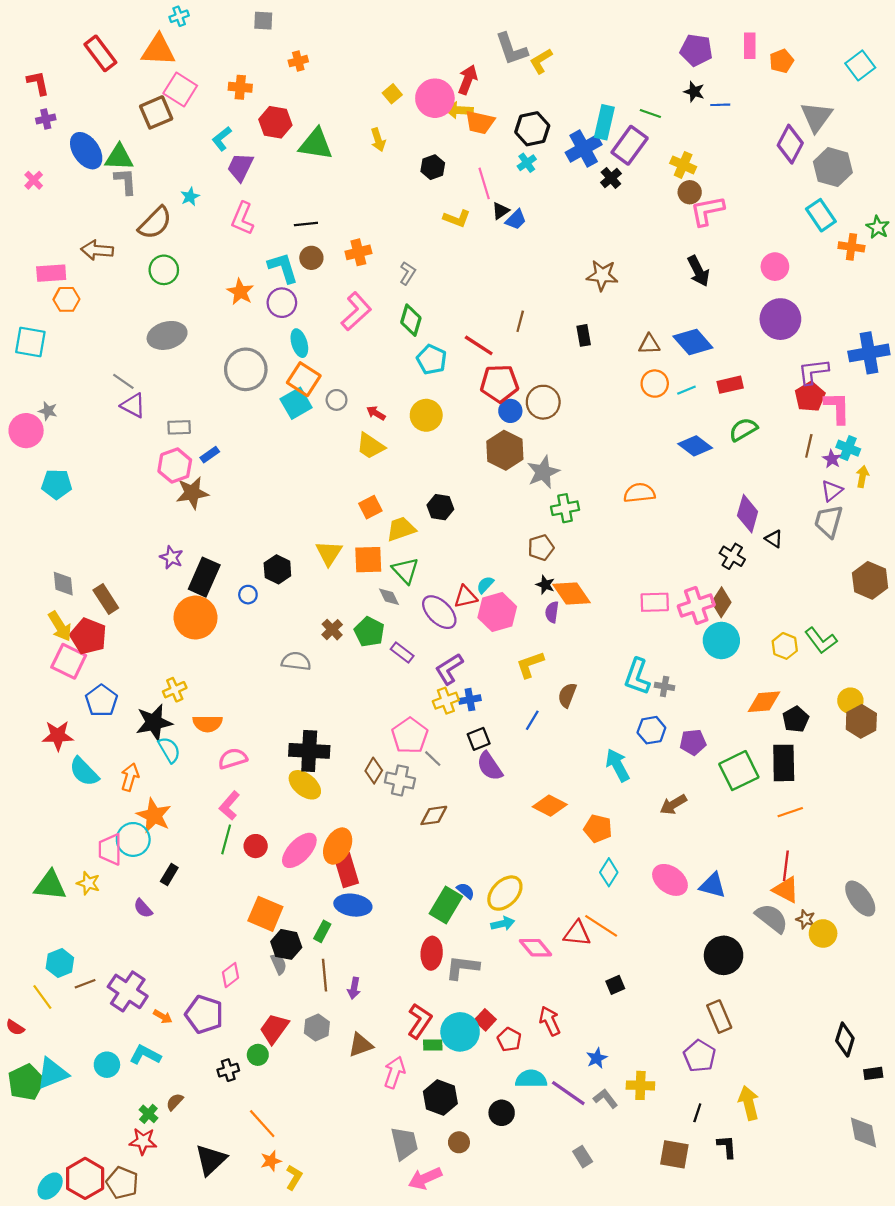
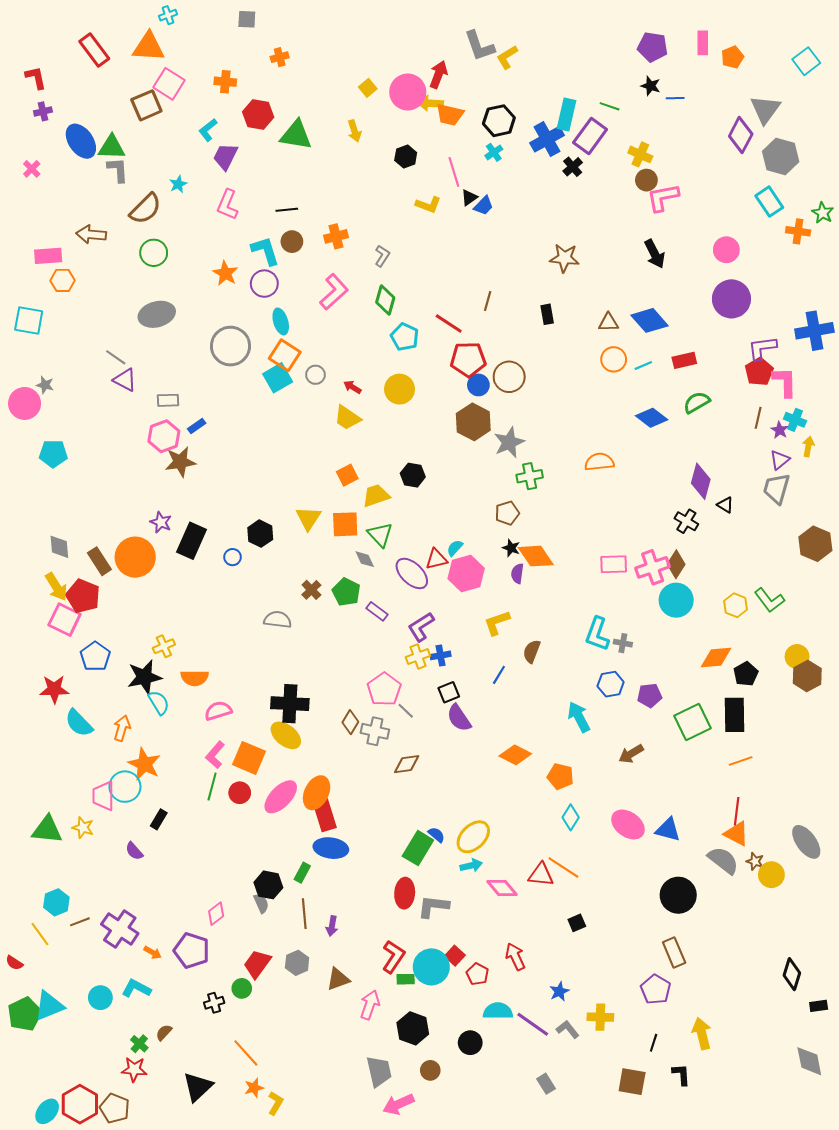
orange circle: (195, 618) -> (135, 557), moved
orange square: (265, 914) -> (249, 758), moved

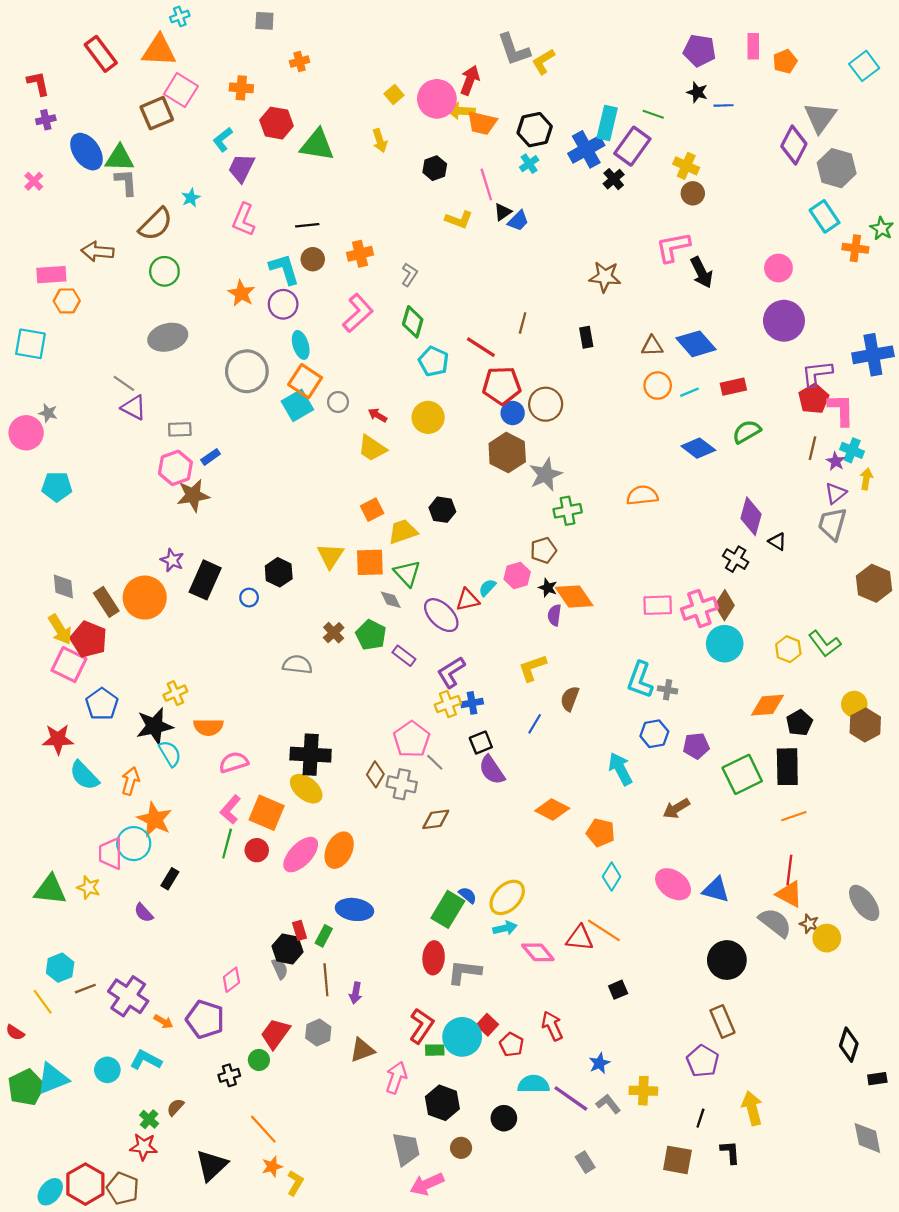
pink L-shape: (663, 198) -> (673, 247), moved
pink hexagon: (466, 573) -> (517, 576), moved, size x0.7
red rectangle: (325, 815) -> (300, 930), moved, size x0.6

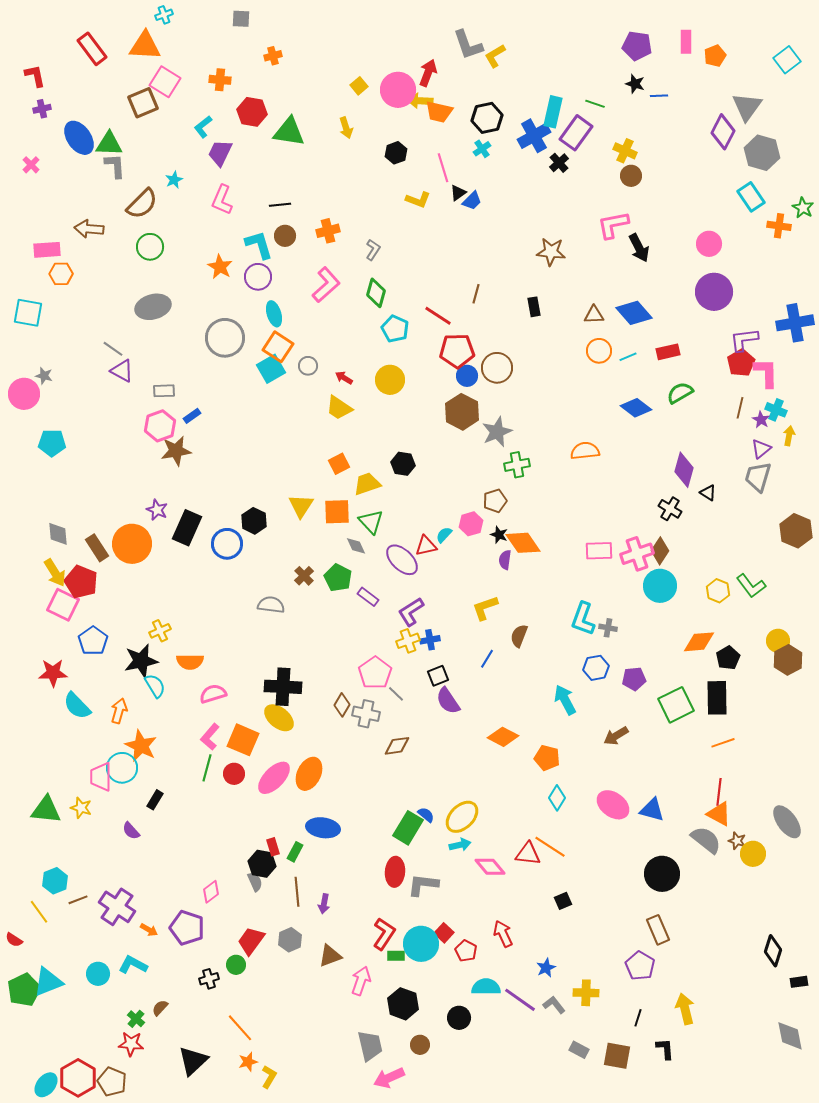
blue circle: (249, 598) -> (227, 544), size x1.8
gray rectangle: (585, 1162) -> (579, 1050), moved, turned -30

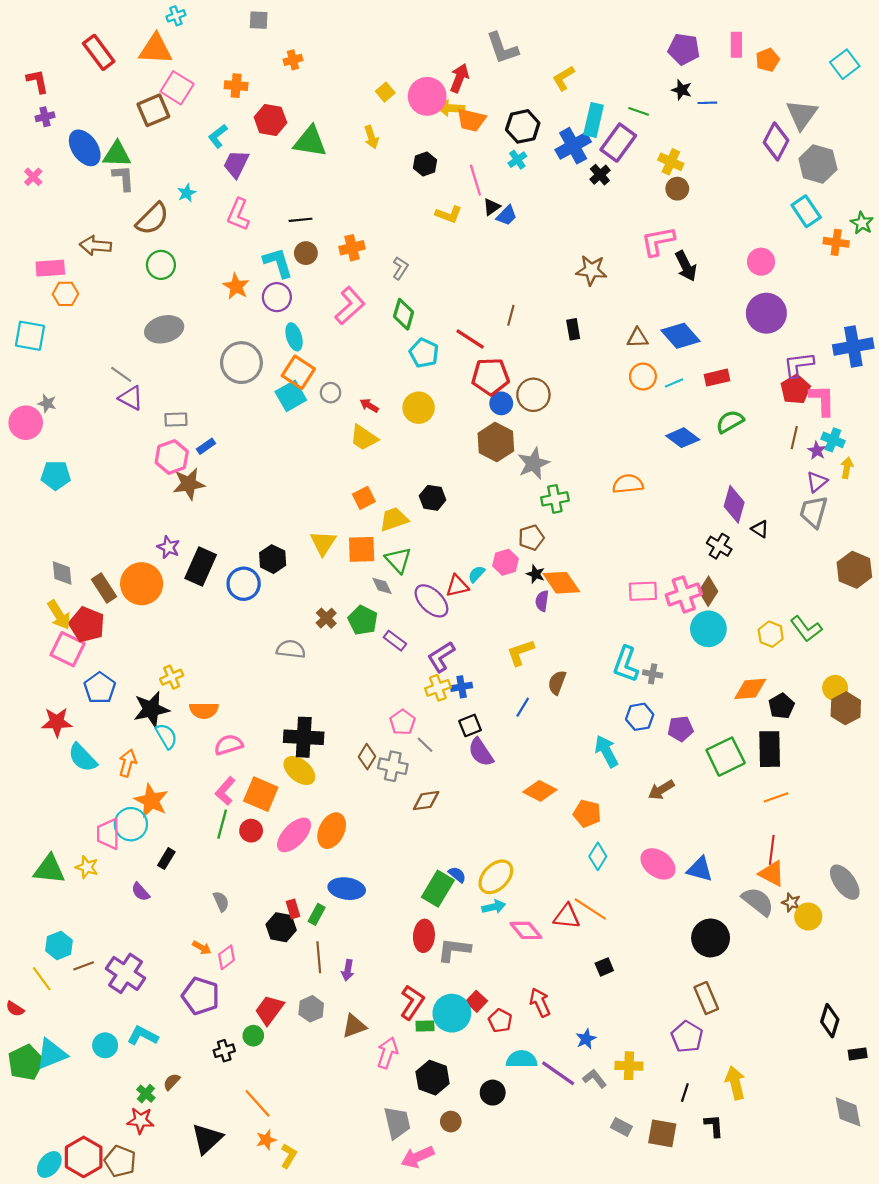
yellow L-shape: (495, 56) -> (563, 78), moved
pink pentagon: (375, 673) -> (402, 722), size x0.7
gray semicircle: (255, 882) -> (221, 901), moved
orange arrow: (149, 930) -> (202, 948), moved

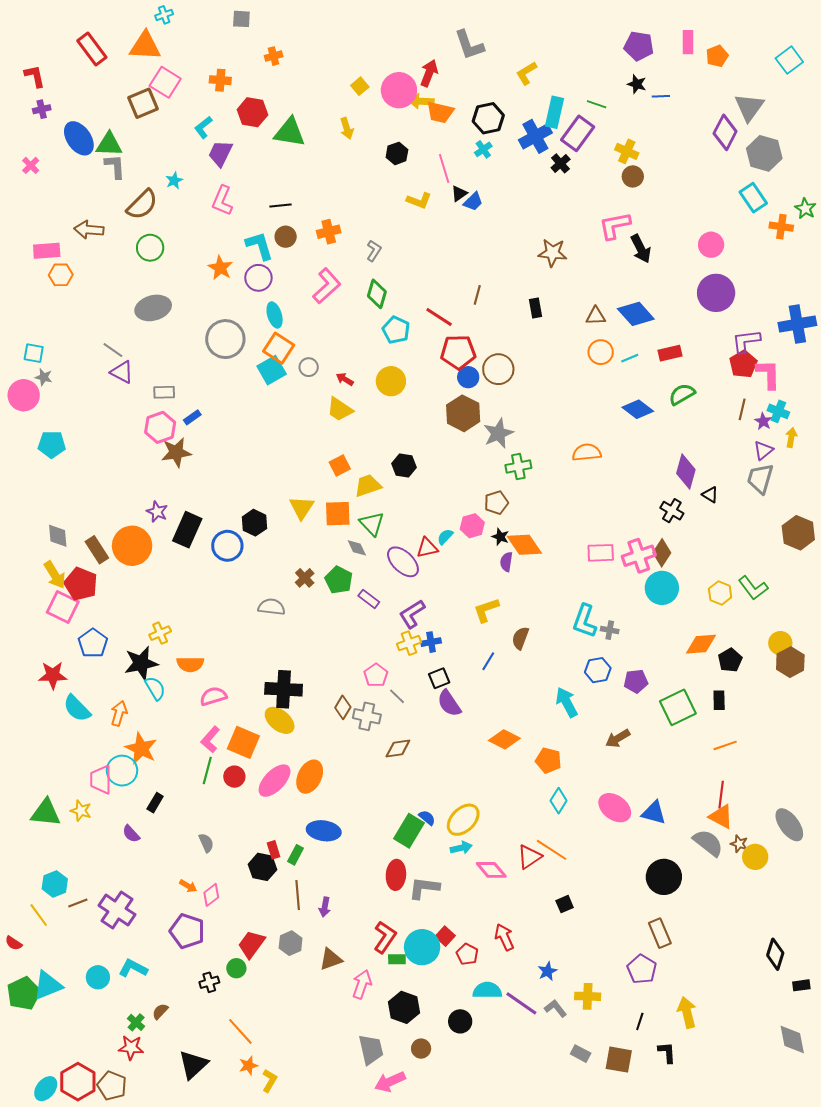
cyan square: (30, 336) -> (34, 353), moved, size x0.7
black rectangle: (770, 749) -> (719, 700), size x0.6
red triangle: (567, 917) -> (529, 857), turned -40

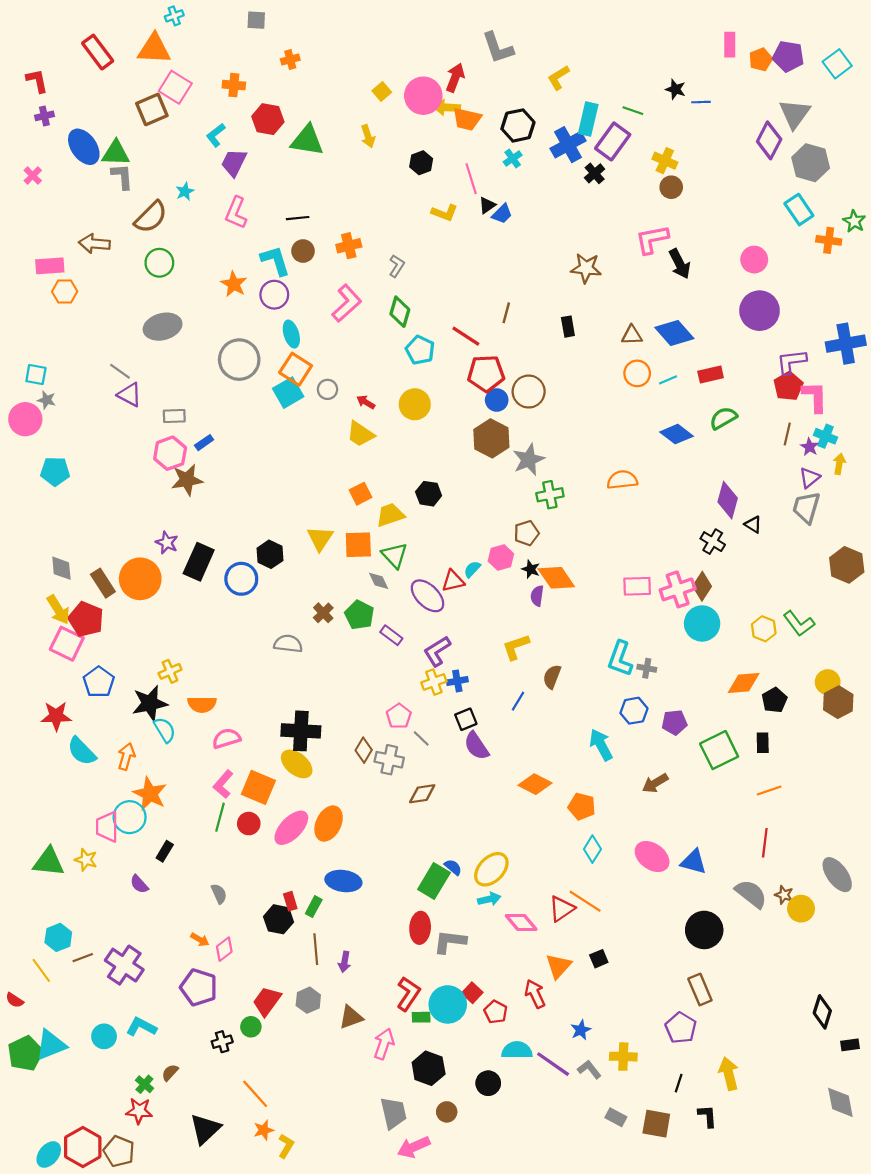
purple pentagon: (639, 46) -> (788, 56), moved
orange triangle: (721, 817) -> (558, 966), moved, turned 44

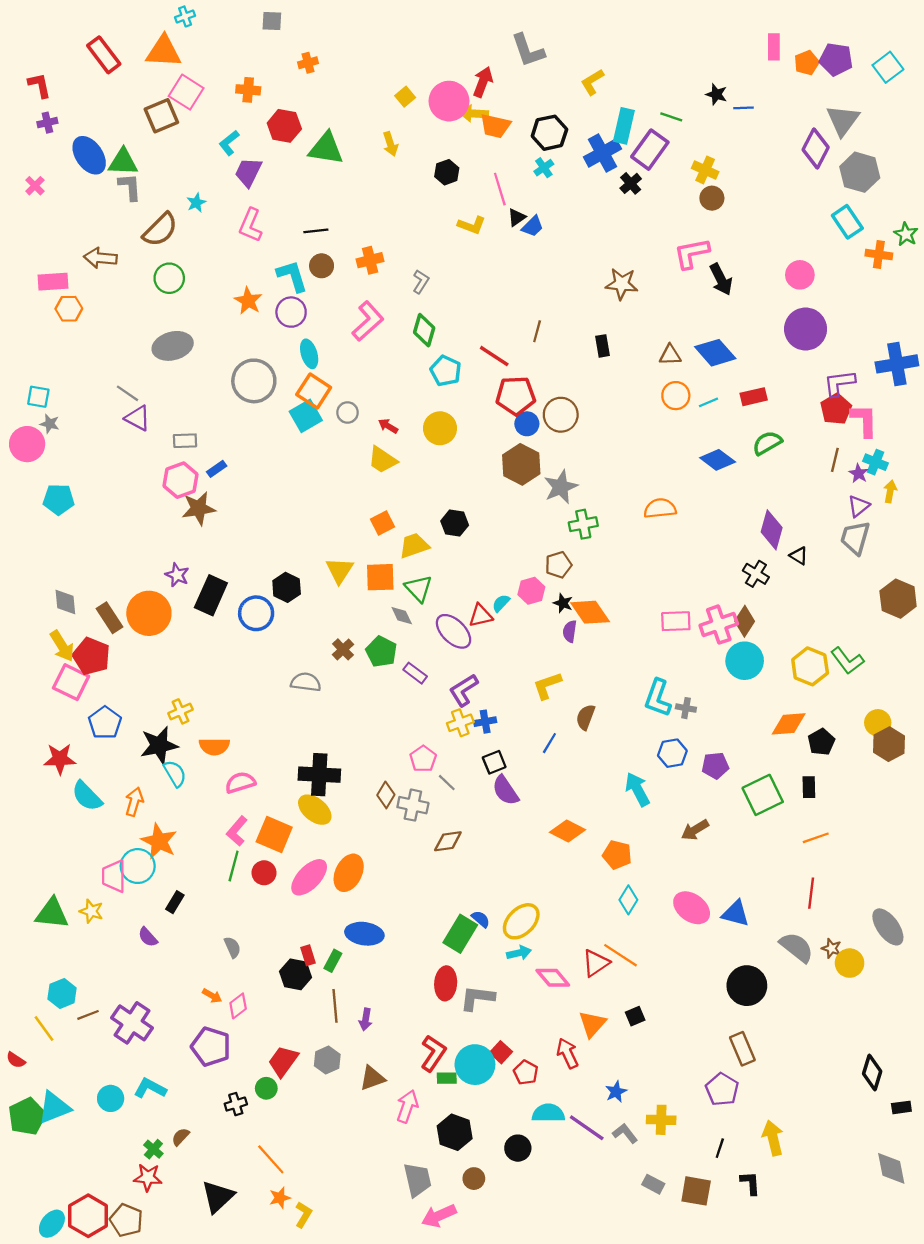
yellow hexagon: (764, 629) -> (810, 666), size x1.4

